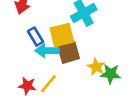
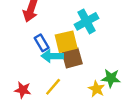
yellow star: (96, 67) -> (96, 89), moved
red star: (27, 86) -> (23, 90), moved

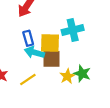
green star: (111, 78) -> (82, 74), moved
yellow star: (96, 89) -> (67, 76), moved

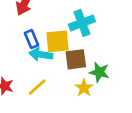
brown square: (51, 59) -> (76, 59), moved
yellow star: (67, 76) -> (84, 88), moved

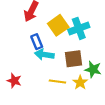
yellow square: (57, 41) -> (58, 25), moved, turned -30
yellow line: (37, 87) -> (57, 81), moved, turned 49

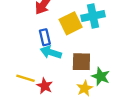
cyan cross: (79, 28) -> (93, 16), moved
red star: (14, 81) -> (45, 86), moved
yellow line: (57, 81) -> (26, 78), moved

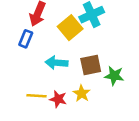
blue rectangle: (45, 37) -> (26, 39), moved, turned 49
yellow star: (85, 88) -> (82, 93), moved

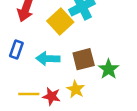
blue rectangle: (26, 39) -> (16, 49), moved
green star: (114, 76) -> (109, 69), turned 30

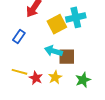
cyan arrow: (48, 59) -> (53, 51), moved
green star: (109, 69) -> (83, 80), moved

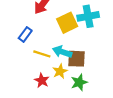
yellow line: (20, 72) -> (42, 54), moved
yellow star: (55, 77) -> (60, 71), moved
green star: (83, 80) -> (79, 82), moved

